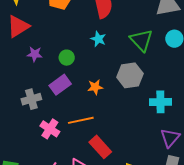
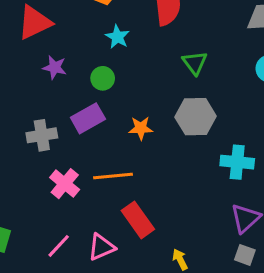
cyan star: (98, 39) -> (117, 37), moved
green triangle: (141, 40) -> (195, 63), moved, size x0.7

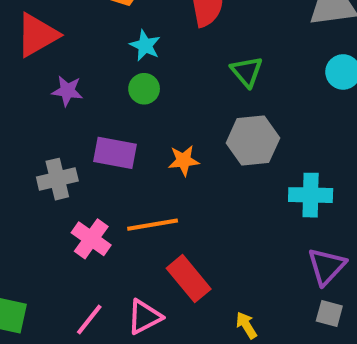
green circle: (103, 78) -> (144, 89), moved
purple rectangle: (88, 118) -> (115, 153), turned 44

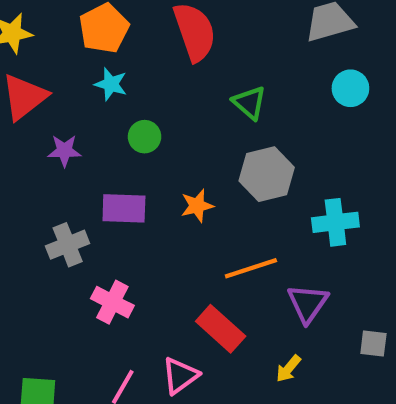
cyan star: (145, 45) -> (111, 84), moved
orange line: (153, 225) -> (251, 268), moved
purple triangle: (327, 266) -> (308, 303), moved
yellow arrow: (246, 325) -> (288, 369), turned -100

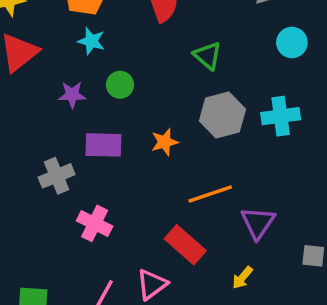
purple star: (64, 151) -> (72, 95), moved
cyan cross: (335, 222) -> (281, 116), moved

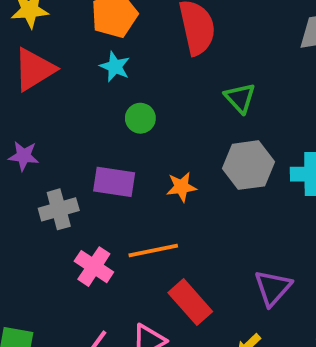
purple star: (72, 95) -> (24, 156), moved
orange line: (210, 194) -> (153, 251), moved

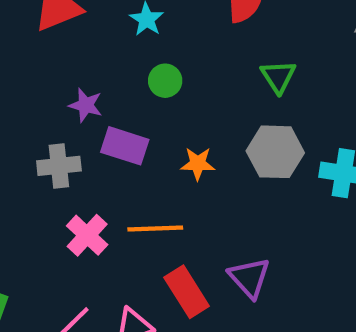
purple star: (24, 156) -> (86, 105), moved
purple triangle: (273, 288) -> (249, 278), moved, turned -33

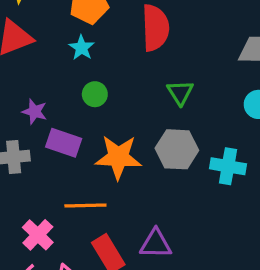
orange star: (198, 164) -> (118, 157), size x1.8
pink cross: (87, 235) -> (38, 235), moved
purple triangle: (249, 278) -> (156, 244), turned -48

